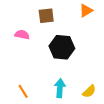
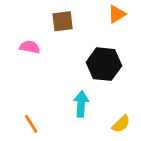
black hexagon: (62, 47) -> (104, 64), moved
cyan arrow: (60, 88) -> (81, 104), moved

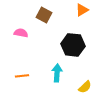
brown square: (63, 21) -> (44, 15), turned 35
orange line: (31, 124) -> (22, 76), moved, turned -64

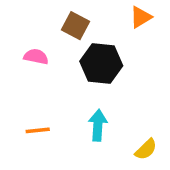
black hexagon: (73, 45) -> (101, 63), moved

